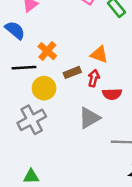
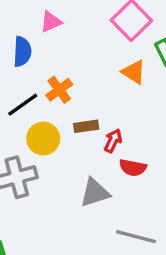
blue semicircle: (15, 30) -> (22, 52), turned 40
orange triangle: (99, 54) -> (134, 72), moved
black line: (24, 68) -> (23, 105), turned -45

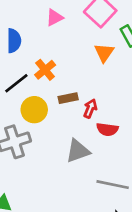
pink triangle: (51, 22) -> (54, 17), moved
orange triangle: (134, 72) -> (104, 53), turned 35

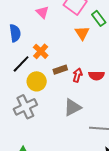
pink triangle: (54, 17) -> (42, 12), turned -40
red semicircle: (107, 129) -> (96, 76), moved

